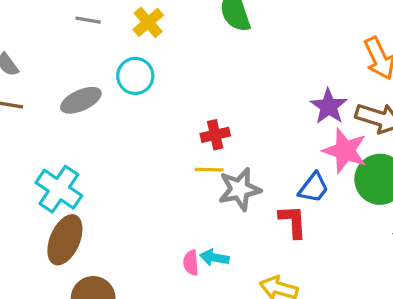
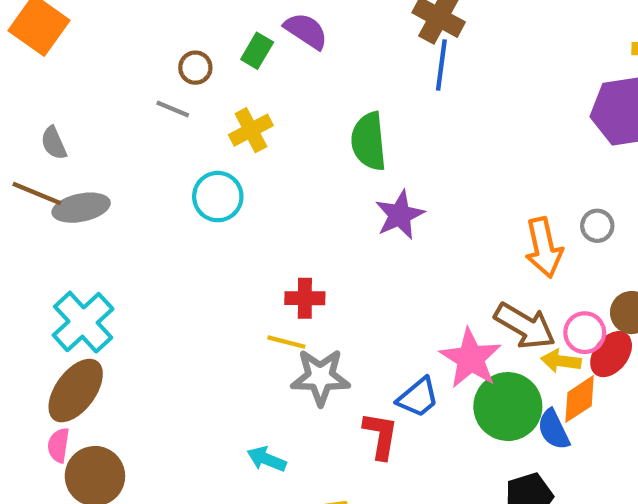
gray ellipse: (81, 100) -> (81, 208), moved
purple star: (329, 106) -> (400, 215), moved
pink semicircle: (191, 263) -> (58, 445), moved

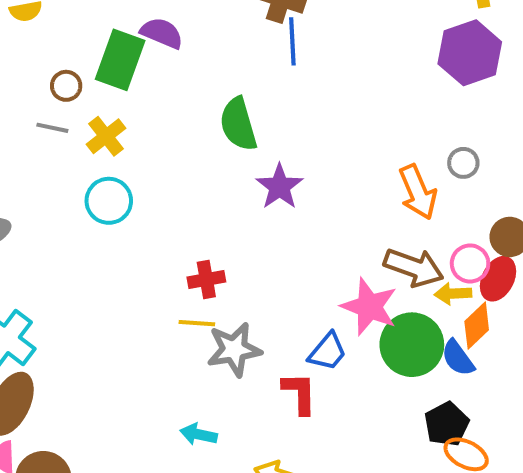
green rectangle: (257, 51) -> (120, 60), size x1.8
yellow cross: (251, 130) -> (106, 136), moved

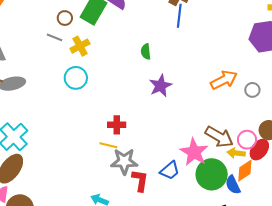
green semicircle: (238, 124) -> (146, 52), size x0.6
orange arrow: (418, 192) -> (224, 80), moved, turned -104
red L-shape: (300, 393) -> (140, 181), moved

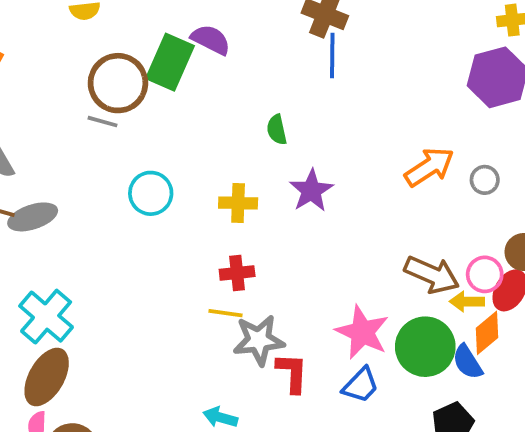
brown circle: (65, 18) -> (118, 83), size x2.0
yellow cross: (80, 46) -> (238, 203), moved, turned 36
pink star: (194, 152) -> (362, 332), moved
blue trapezoid: (170, 171) -> (361, 385), moved

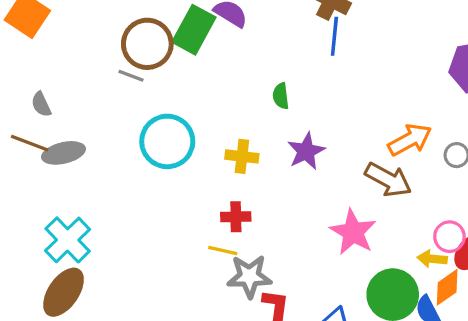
cyan circle: (151, 193) -> (167, 141), size x1.4
brown arrow: (432, 275) -> (388, 180), moved
pink star: (362, 332) -> (353, 232), moved

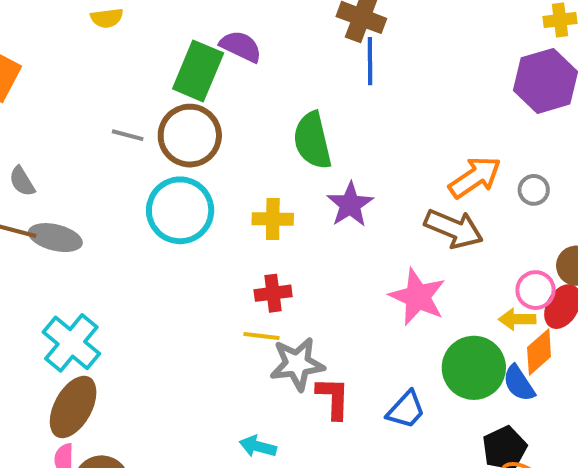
brown circle: (147, 44) -> (190, 136), moved
green semicircle: (281, 96) -> (312, 141), size x1.8
gray ellipse: (64, 153) -> (55, 238), turned 33

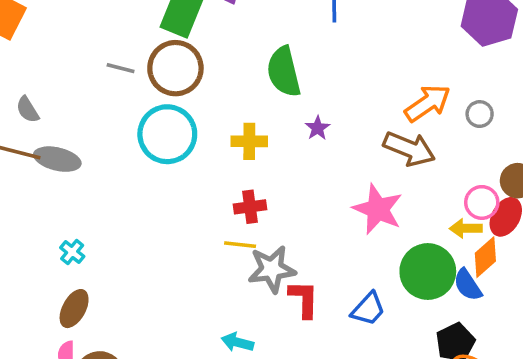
purple star: (350, 205) -> (318, 128), size x0.6
cyan cross: (71, 343) -> (72, 252), size x0.5
brown ellipse: (73, 407) -> (74, 309), size x0.7

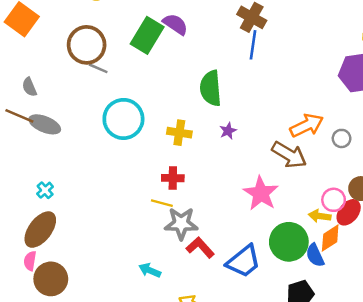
brown circle: (175, 68) -> (87, 45), moved
red L-shape: (304, 299) -> (200, 248), turned -52
brown ellipse: (74, 309) -> (40, 230), size x1.4
blue trapezoid: (368, 309) -> (244, 261), size x1.4

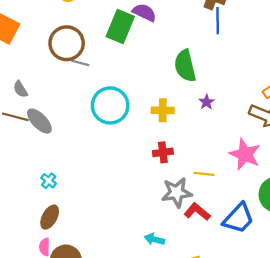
gray ellipse: (45, 124) -> (39, 121), turned 32
yellow line: (162, 203) -> (204, 174), moved
brown ellipse: (40, 230) -> (50, 217), size x0.7

